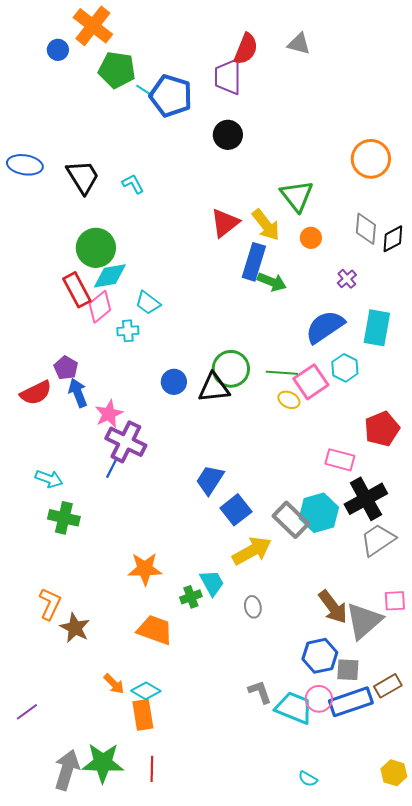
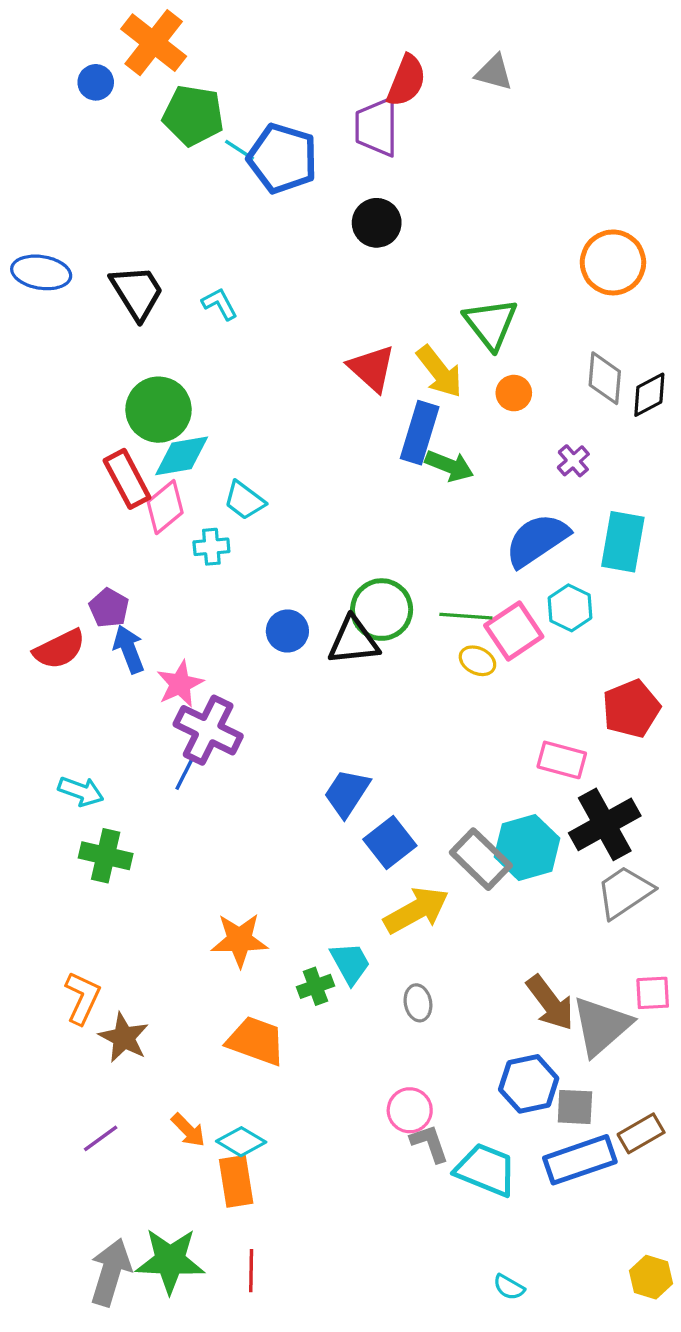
red triangle: (225, 223) -> (372, 368), turned -40
pink circle: (319, 699) -> (410, 1110), moved
purple line: (27, 712) -> (101, 1138), moved

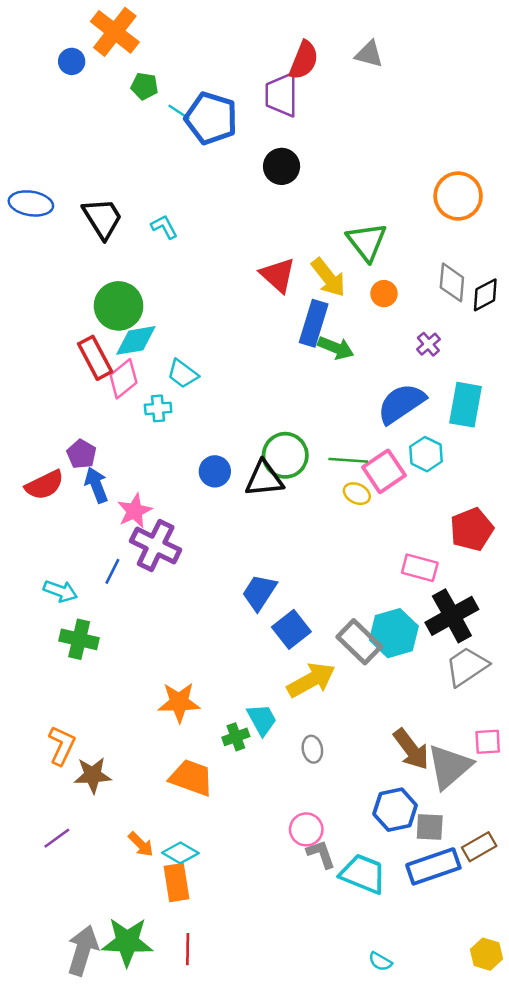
green pentagon: (193, 115) -> (144, 86), size x0.6
blue line: (185, 773) -> (112, 571), moved
brown star: (124, 1038) -> (93, 775), turned -30
purple line: (101, 1138) -> (57, 838), moved

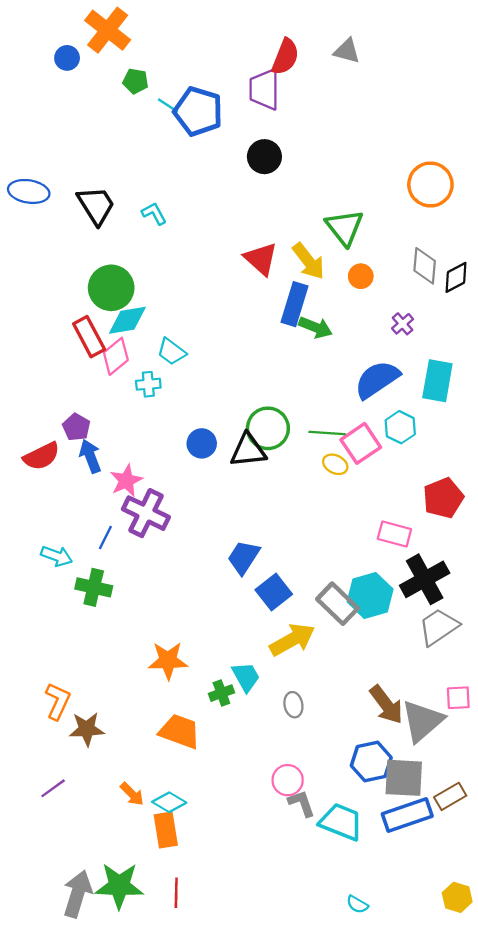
green cross: (79, 639) -> (94, 587), moved
gray square: (430, 827) -> (404, 778), size x1.5

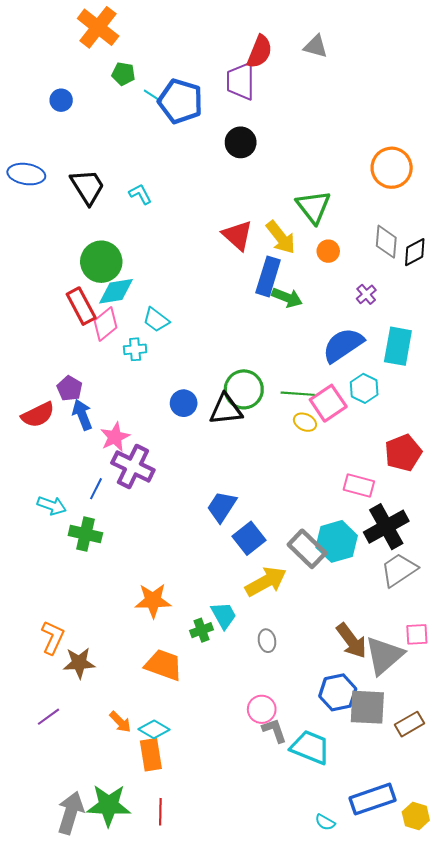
blue circle: (67, 58) -> (61, 100), moved
blue rectangle: (407, 815) -> (373, 799), moved

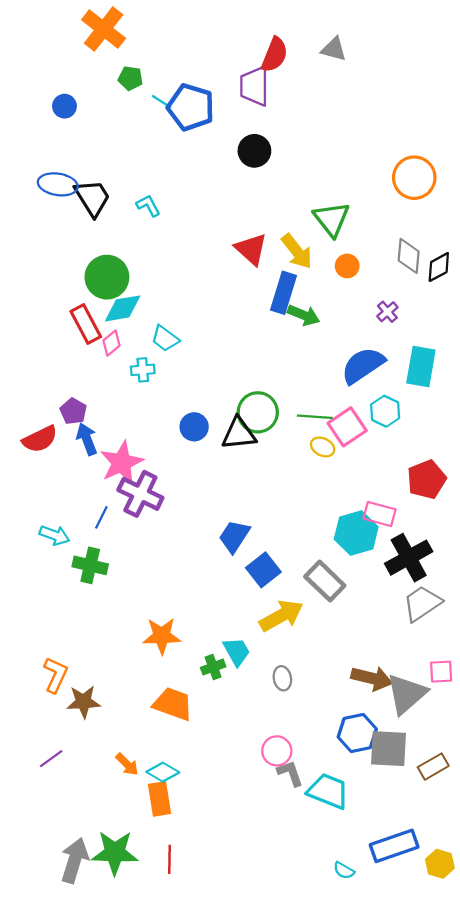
blue ellipse: (26, 174) -> (58, 184), moved
pink diamond: (105, 324) -> (111, 343), size x0.7
pink star: (115, 437) -> (121, 463), size x1.4
cyan hexagon: (337, 541) -> (356, 533), moved
brown arrow: (351, 641) -> (372, 678), turned -39

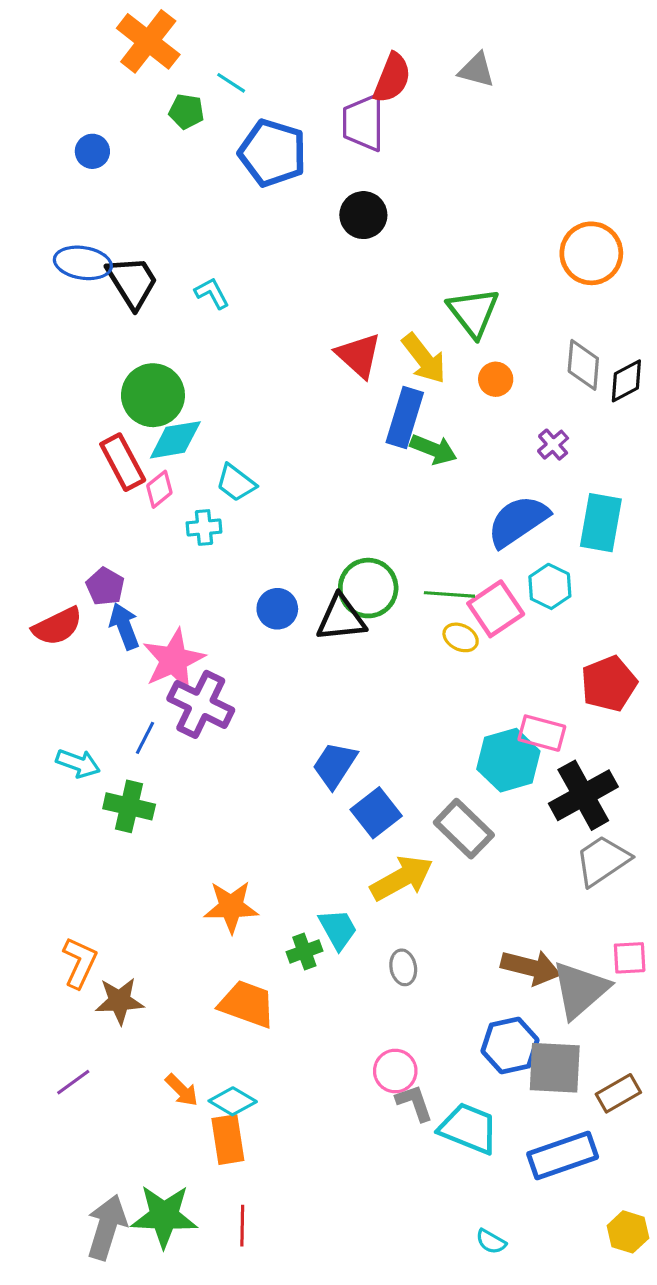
cyan line: (162, 102) -> (231, 83), moved
blue rectangle: (394, 846) -> (563, 1155), moved

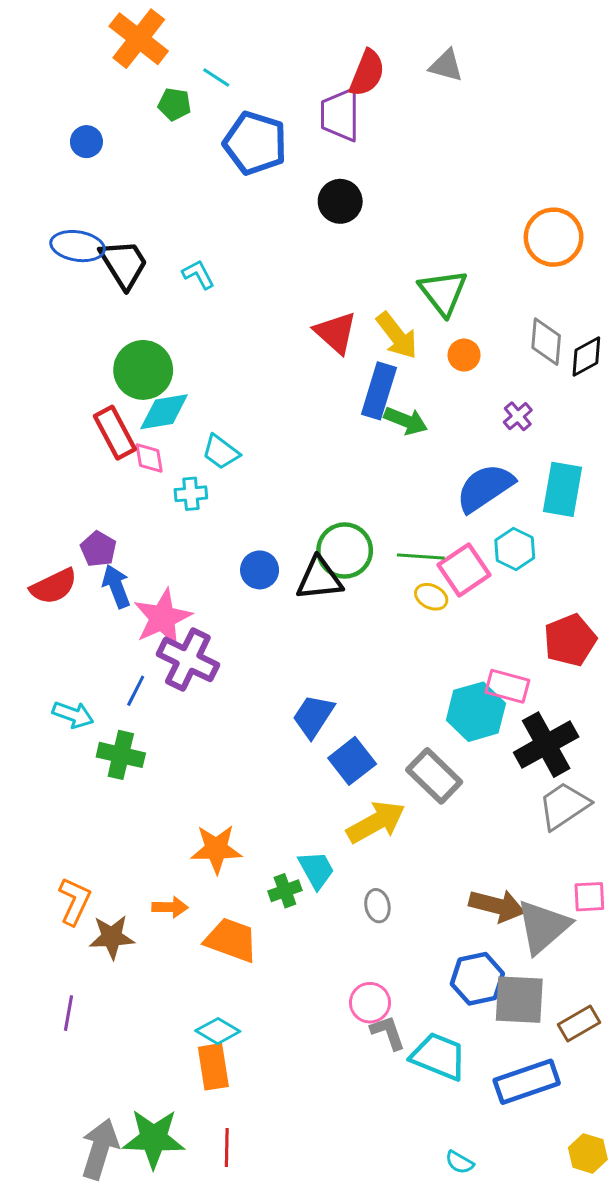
pink diamond: (159, 489) -> (149, 458), turned -60
purple line: (73, 1082) -> (69, 1013), turned -44
orange arrow: (182, 1090) -> (170, 907), moved, turned -44

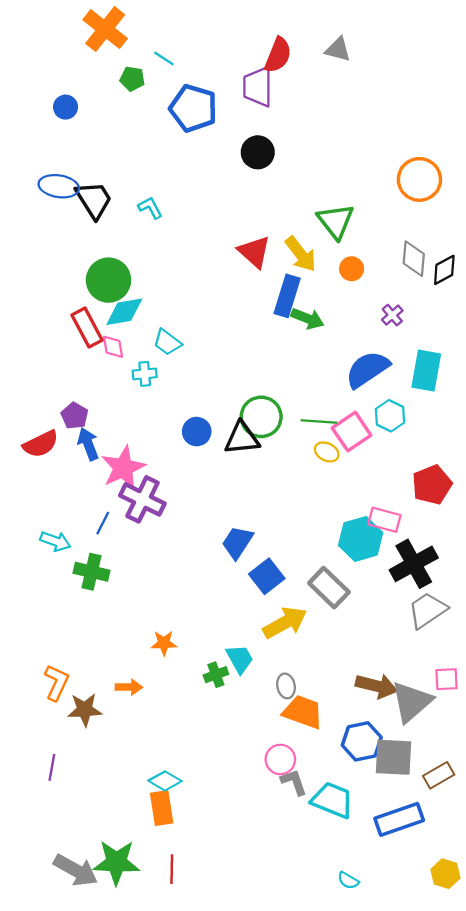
orange star: (216, 849) -> (164, 643), size x0.7
orange trapezoid: (231, 940) -> (303, 712), moved
gray arrow: (100, 1149) -> (76, 870), turned 102

